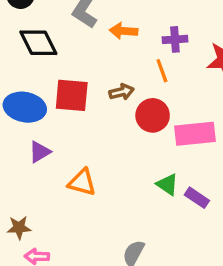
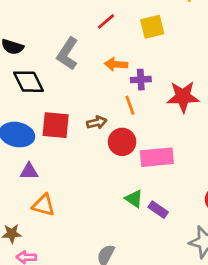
orange arrow: (123, 31) -> (116, 64), moved
purple triangle: (40, 152) -> (29, 171), turned 30
orange triangle: (82, 182) -> (44, 205), moved

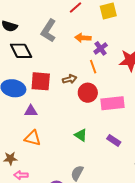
purple cross: (141, 80) -> (101, 48), turned -32
purple triangle: (29, 171) -> (31, 111), moved
green triangle: (134, 199) -> (81, 135), moved

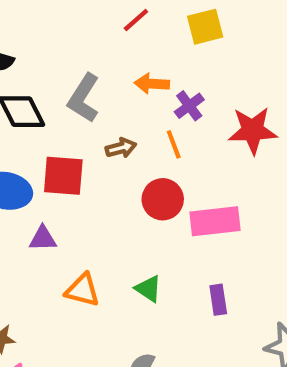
gray L-shape: (49, 31) -> (84, 98), moved
brown arrow: (70, 79) -> (121, 148), moved
orange triangle: (33, 138) -> (83, 290), moved
purple rectangle: (114, 140) -> (218, 300), turned 48

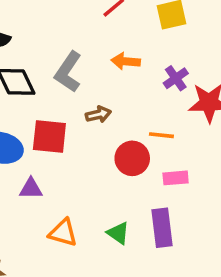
purple cross: (189, 106) -> (176, 78), moved
orange line: (174, 144) -> (161, 135), moved, turned -65
pink rectangle: (215, 221) -> (176, 178), size x0.6
purple rectangle: (218, 300) -> (162, 228), moved, size x1.5

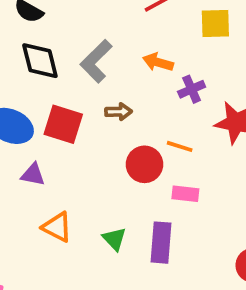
purple cross: (176, 78) -> (192, 89), moved

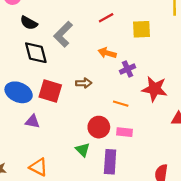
gray L-shape: (96, 61) -> (63, 34), moved
red circle: (144, 164) -> (99, 127), moved
orange triangle: (57, 227) -> (38, 167), moved
green triangle: (114, 239) -> (83, 150), moved

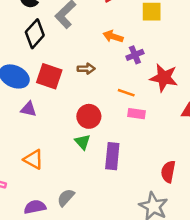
black diamond: (36, 53) -> (35, 34), turned 55
red circle: (99, 127) -> (89, 116), moved
pink rectangle: (124, 132) -> (137, 114), moved

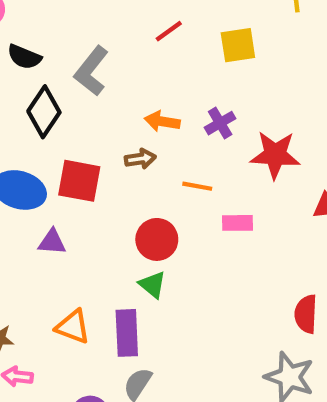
orange arrow: (113, 36) -> (162, 121), moved
orange line: (126, 93) -> (197, 186), moved
purple rectangle: (112, 156) -> (127, 333), moved

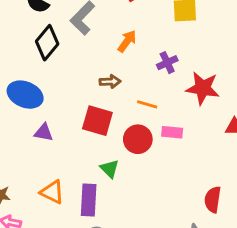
orange arrow: (162, 121) -> (127, 41), moved, turned 110
red square: (79, 181) -> (97, 121), moved
red circle: (157, 239) -> (138, 139), moved

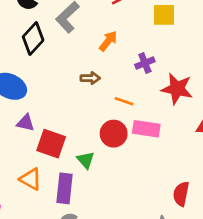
red square: (97, 121) -> (51, 144), moved
pink rectangle: (172, 132) -> (146, 129), size x1.4

